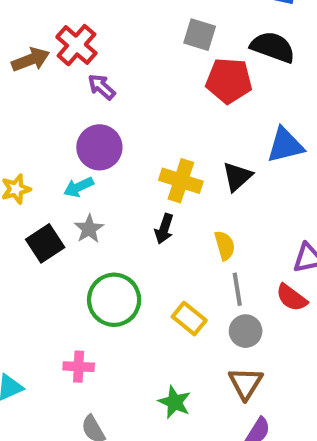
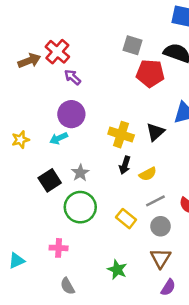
gray star: (89, 229) -> (80, 173), moved
black arrow: (164, 229) -> (125, 165), moved
black square: (45, 243) -> (50, 180), moved
yellow semicircle: (225, 245) -> (148, 174), turned 78
gray line: (237, 289) -> (155, 201), turned 72

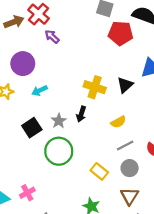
purple circle: (71, 114) -> (23, 64), moved
black arrow: (125, 165) -> (81, 114), moved
yellow rectangle: (126, 219) -> (99, 171), moved
pink cross: (59, 248) -> (27, 193), moved, turned -32

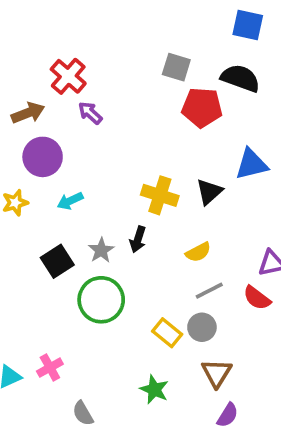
brown arrow: (14, 22) -> (28, 113), moved
gray circle: (130, 168) -> (202, 327), moved

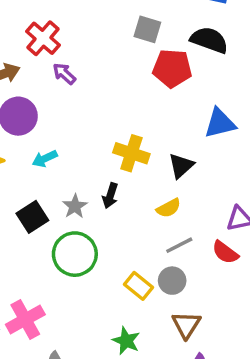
black triangle: (209, 192) -> (181, 166), moved
pink cross: (50, 368) -> (25, 320), size x1.5

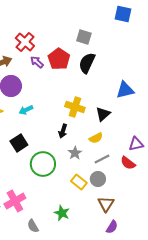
black semicircle: (209, 40) -> (87, 63), moved, turned -85
red pentagon: (172, 68) -> (59, 59), moved, turned 30
gray star: (75, 206) -> (75, 153), moved
green star: (126, 341) -> (62, 213), moved

